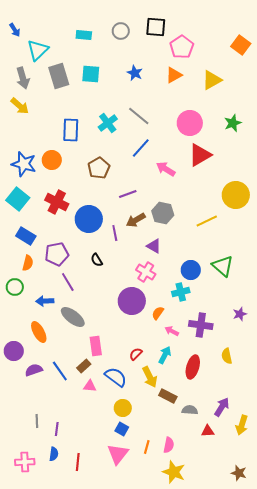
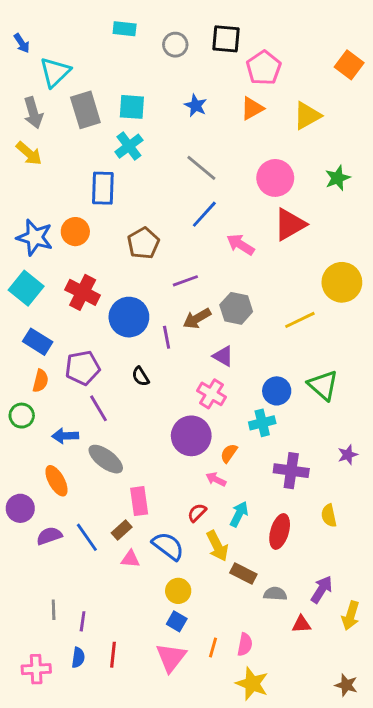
cyan rectangle: (84, 35) -> (125, 29), moved
cyan cross: (108, 123) -> (129, 146), moved
pink arrow: (172, 331) -> (216, 479), moved
red line: (78, 462) -> (113, 655), moved

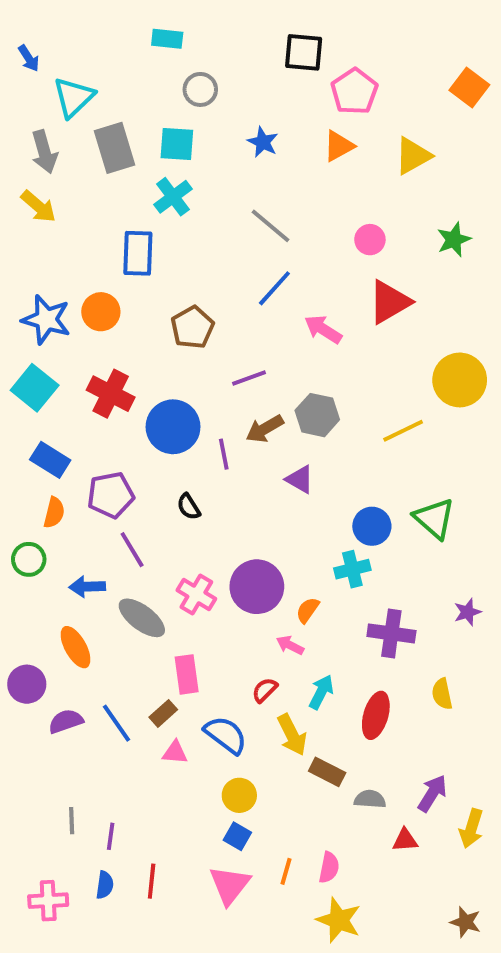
gray circle: (175, 45) -> (200, 89), moved
pink circle: (275, 178) -> (370, 240), size x0.6
pink cross: (212, 394) -> (196, 594), moved

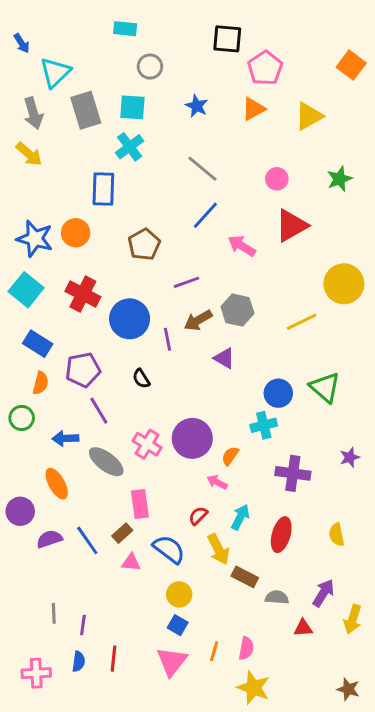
yellow semicircle: (442, 694) -> (337, 535), moved

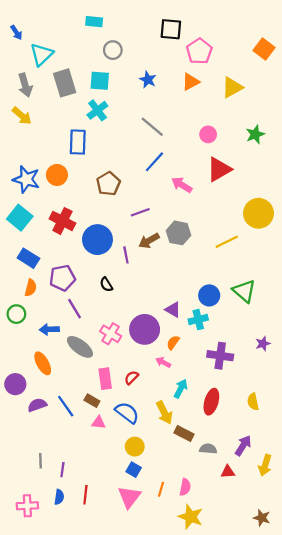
purple triangle: (224, 358) -> (173, 310), moved
red semicircle: (198, 516) -> (131, 378), moved
brown rectangle: (122, 533) -> (92, 401), turned 72

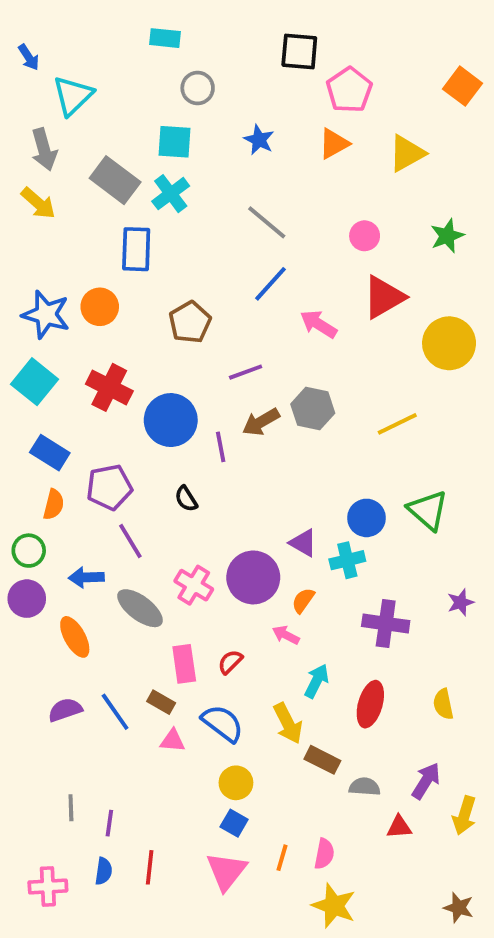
gray rectangle: (65, 83) -> (115, 180), moved, turned -36
yellow circle: (258, 213) -> (449, 343), moved
purple circle: (15, 384) -> (27, 599), moved

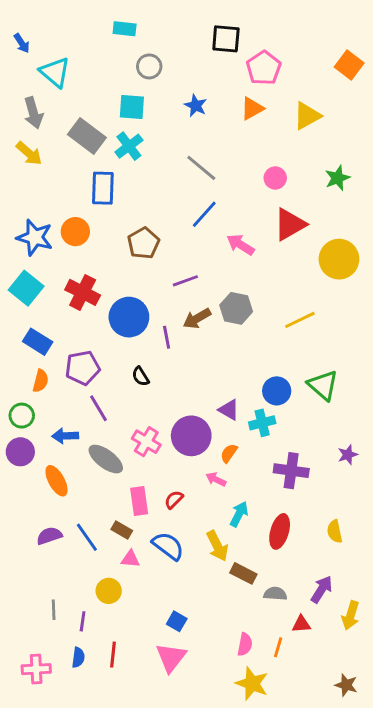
cyan triangle: (73, 96) -> (55, 72), turned -36
yellow circle: (236, 783) -> (109, 591), moved
orange line: (282, 858) -> (278, 647), moved

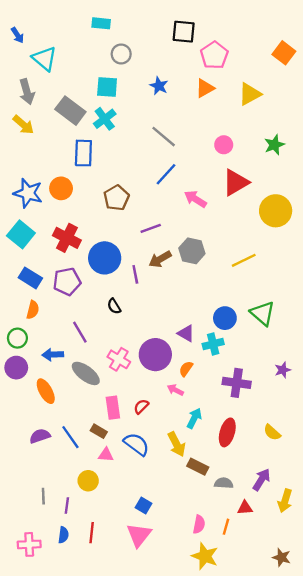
purple pentagon: (83, 368) -> (67, 282), moved
yellow semicircle: (335, 531) -> (272, 432), turned -36

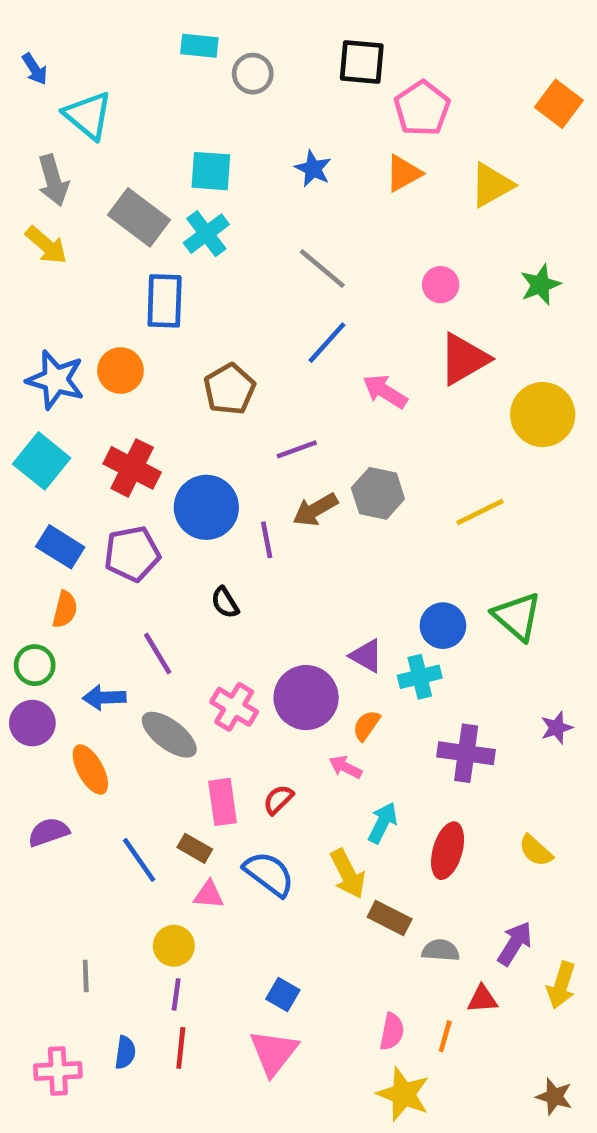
gray circle: (121, 54) -> (253, 74), moved
purple semicircle: (40, 436) -> (49, 832), moved
purple line: (67, 506) -> (176, 994), moved

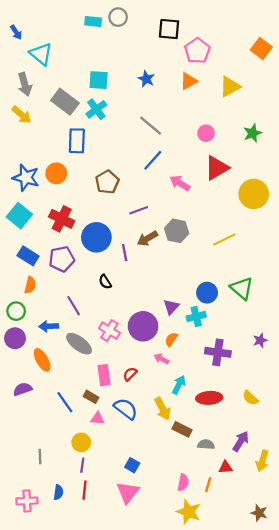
gray circle: (253, 74) -> (118, 17), moved
purple triangle: (366, 656) -> (171, 307), turned 42
red ellipse: (448, 851) -> (209, 398), turned 70

